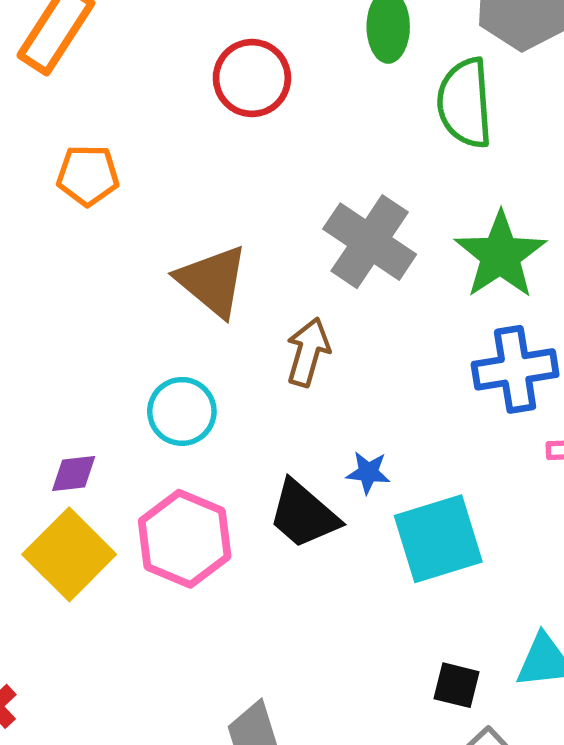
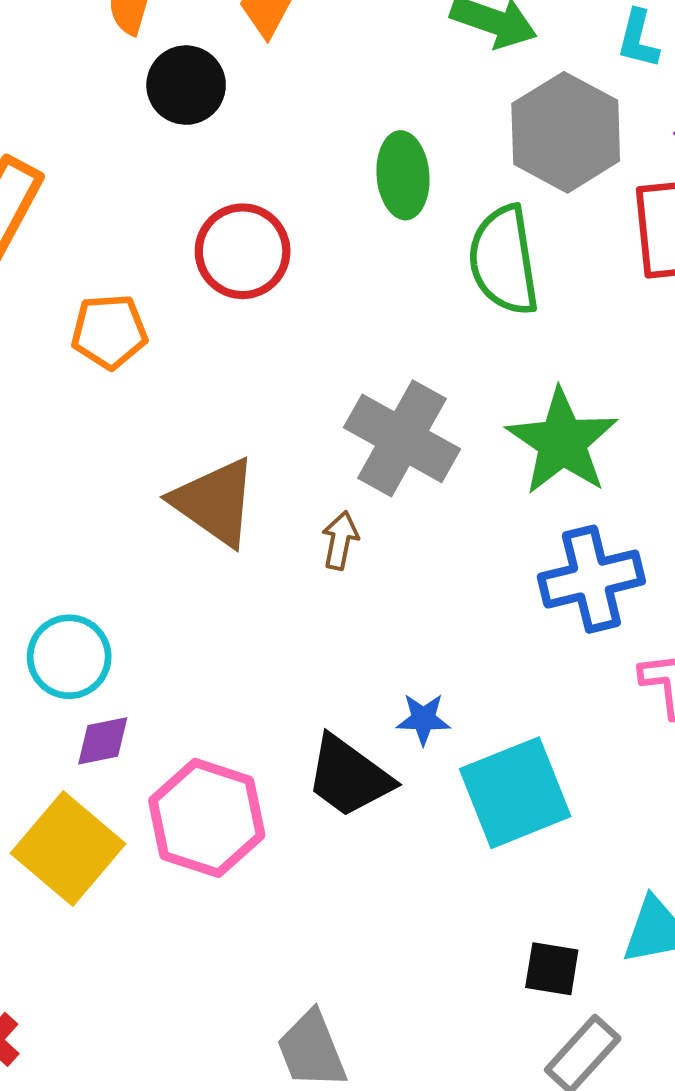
orange pentagon: (88, 175) -> (109, 332), moved
brown arrow: (308, 352) -> (340, 540), moved, size x0.7
cyan circle: (182, 411) -> (69, 657), moved
purple diamond: (74, 473) -> (103, 741), moved

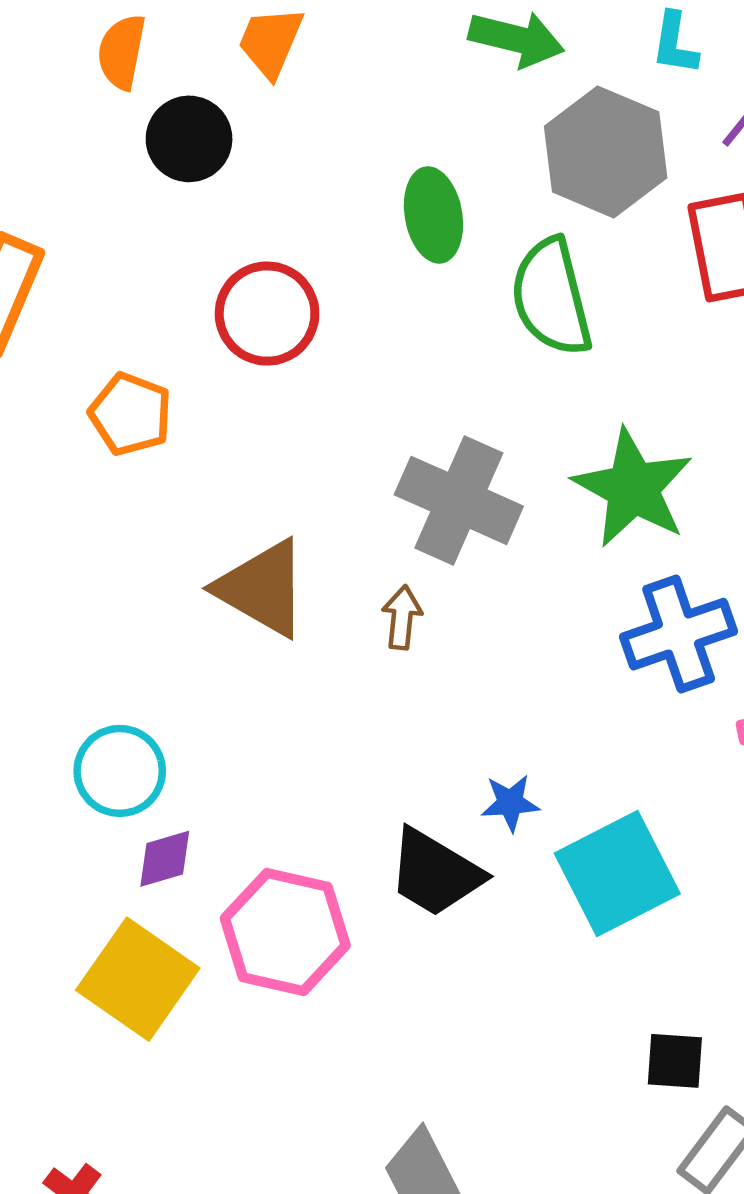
orange pentagon: (109, 332) -> (131, 414), turned 30

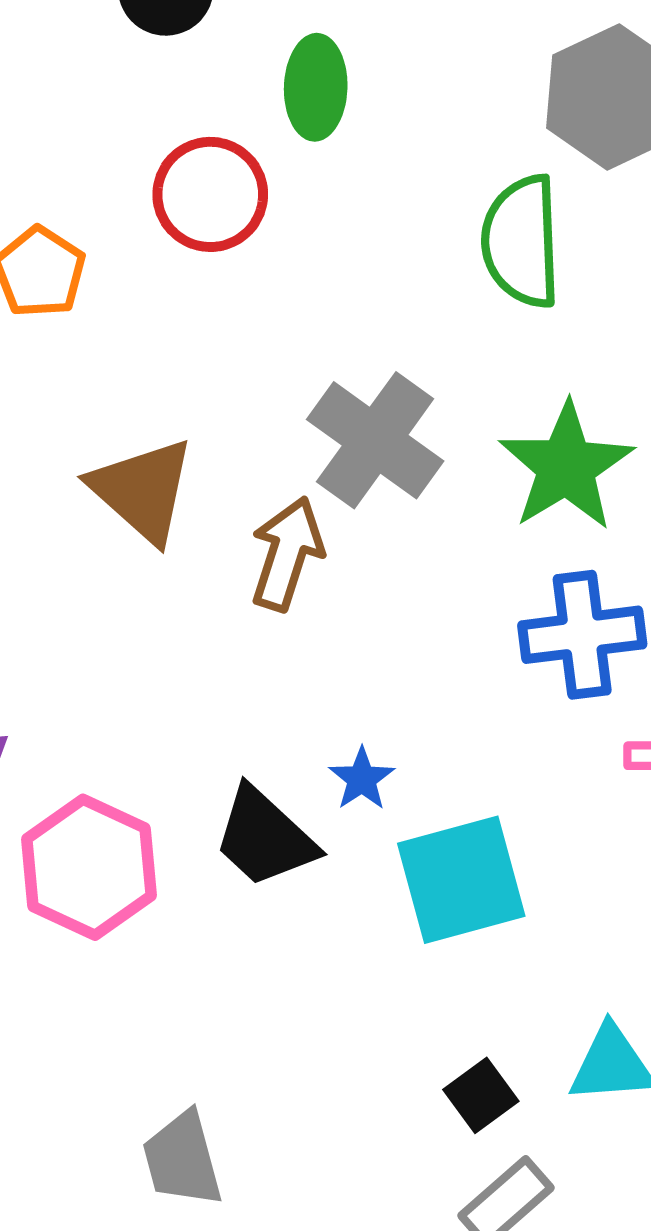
green ellipse: (433, 215) -> (316, 87), moved
brown arrow: (402, 617) -> (287, 554), size x1.6
blue star: (510, 803) -> (362, 779), turned 30
black square: (675, 1061) -> (481, 1095), turned 38

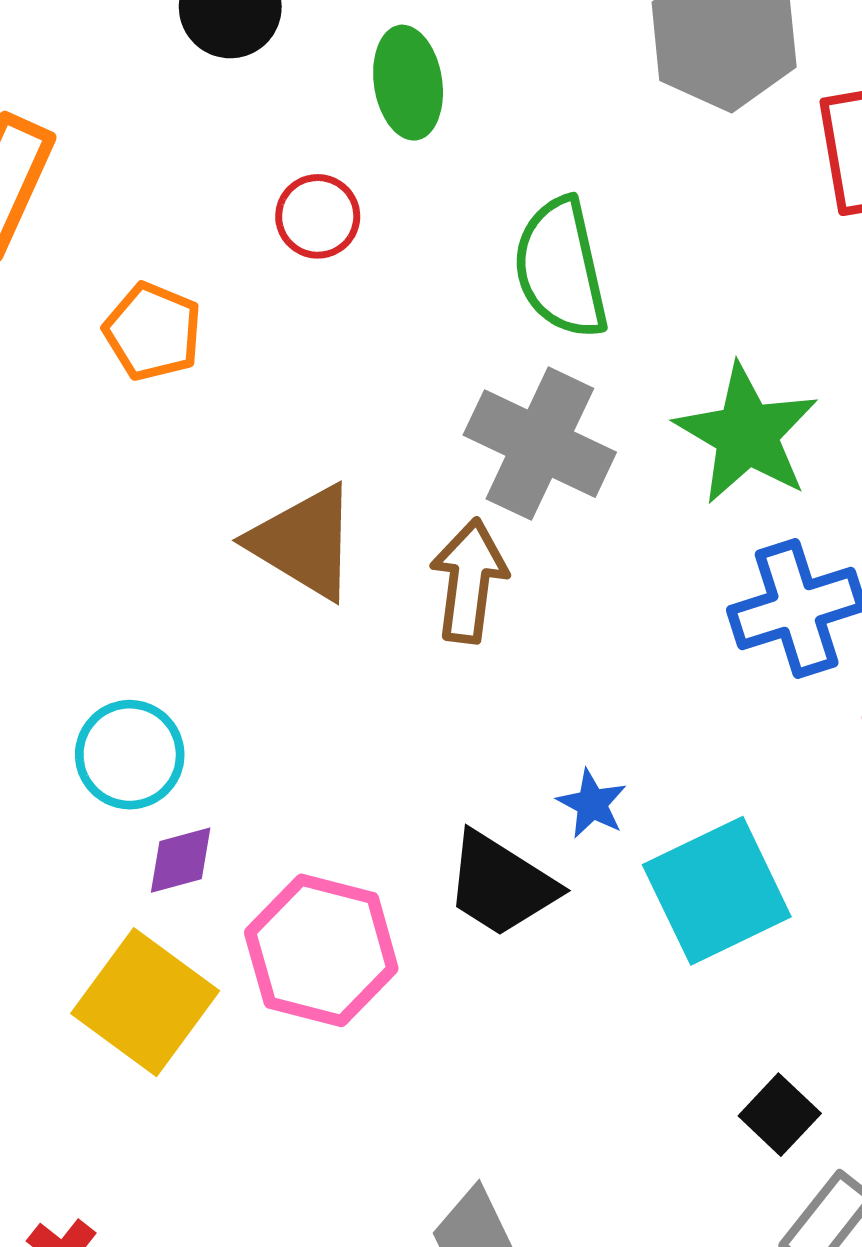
red circle: (210, 194) -> (318, 216), size x0.7
green semicircle: (521, 242) -> (561, 268), moved

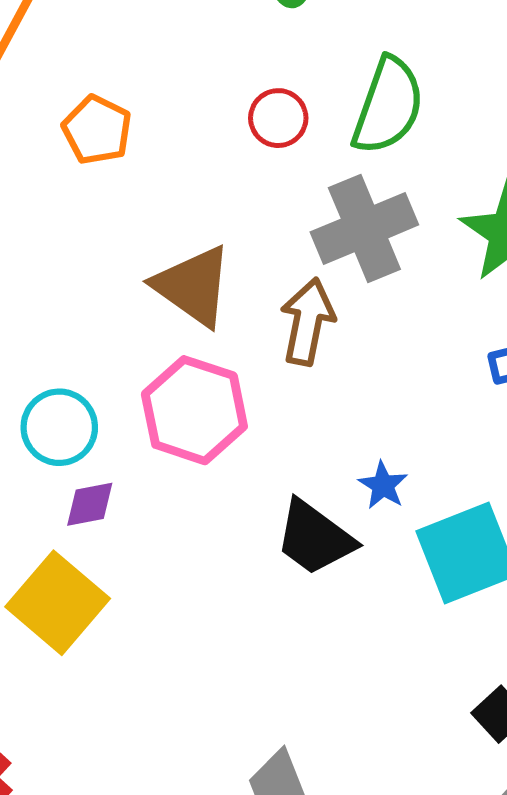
red circle: (318, 216) -> (278, 118), moved
green semicircle: (561, 268) -> (388, 106), turned -152
gray cross: (540, 444) -> (364, 228), turned 38
pink hexagon: (321, 950) -> (194, 410), moved

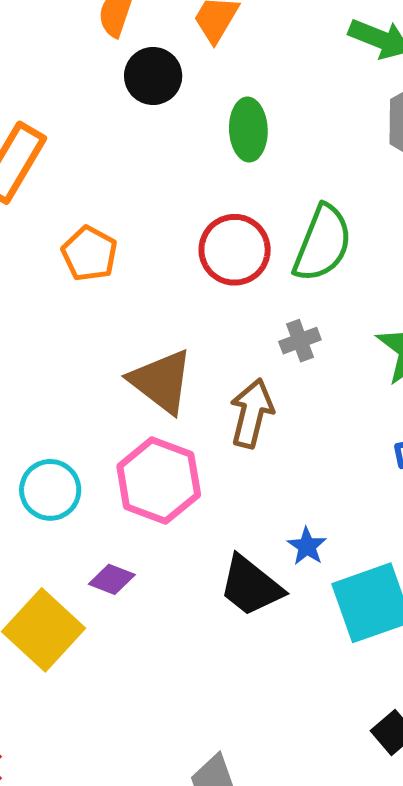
red circle: (278, 118) -> (235, 250), size x1.5
gray cross: (364, 228) -> (300, 341), size x0.5
purple diamond: (90, 504) -> (112, 579), moved, turned 30

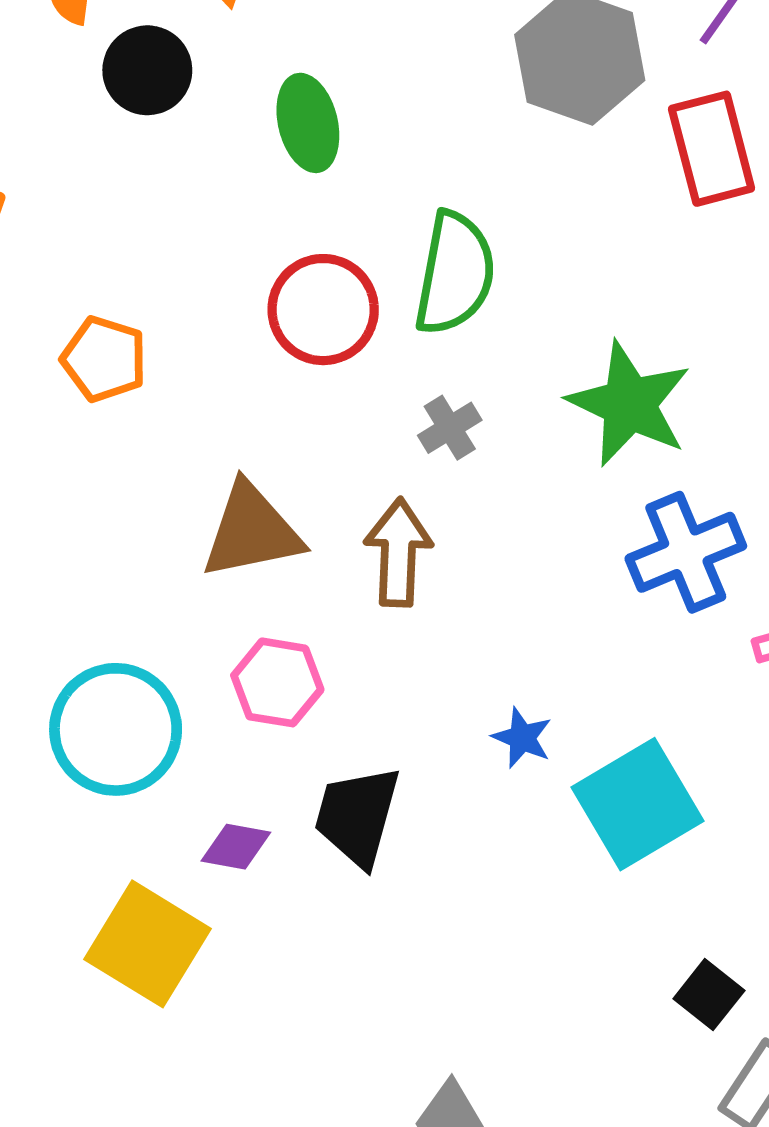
brown triangle: (161, 381) -> (252, 531), turned -38
pink hexagon: (159, 480) -> (277, 682), size x0.7
cyan circle: (50, 490) -> (116, 729), size x1.4
black trapezoid: (251, 586) -> (357, 816), moved, turned 78

